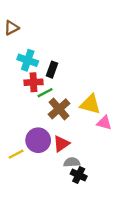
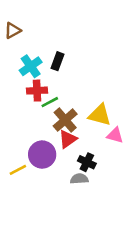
cyan cross: (28, 60) -> (31, 66), turned 36
black rectangle: (52, 70) -> (57, 61), moved
red triangle: (61, 144) -> (68, 139), moved
black cross: (79, 175) -> (87, 162), moved

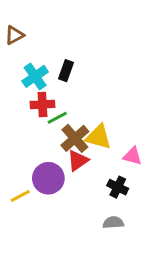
yellow triangle: (100, 115) -> (99, 137), moved
black cross: (87, 162) -> (118, 187), moved
gray semicircle: (79, 179) -> (113, 223), moved

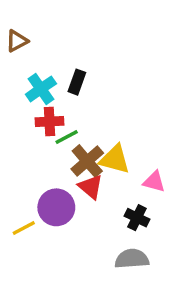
red triangle: (78, 161) -> (91, 187), turned -45
gray semicircle: (113, 223) -> (132, 259), size x1.4

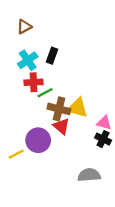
brown triangle: (17, 41) -> (24, 27), moved
brown cross: (87, 161) -> (59, 109), turned -35
black cross: (137, 218) -> (103, 139), moved

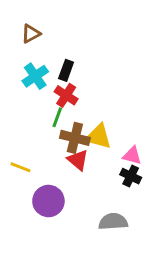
red cross: (34, 82) -> (66, 95), moved, turned 36
green line: (45, 93) -> (57, 117), turned -42
purple circle: (38, 140) -> (48, 201), moved
yellow line: (16, 154) -> (21, 167), moved, turned 49

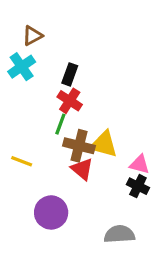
cyan cross: (35, 76) -> (22, 67), moved
yellow line: (21, 167) -> (22, 161), moved

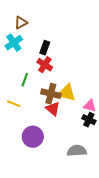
green line: (60, 124) -> (25, 80), moved

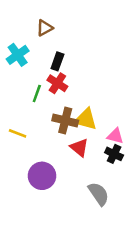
brown triangle: (21, 23) -> (45, 28), moved
green line: (25, 80) -> (37, 94), moved
red triangle: (53, 109) -> (79, 148), moved
gray semicircle: (77, 151) -> (99, 194), turned 60

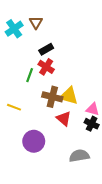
brown triangle: (45, 28) -> (36, 22), turned -32
cyan cross: (18, 55) -> (14, 29), moved
black rectangle: (57, 61) -> (46, 49), turned 40
gray semicircle: (99, 194) -> (79, 156), turned -66

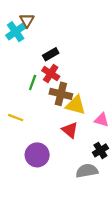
brown triangle: (36, 22) -> (27, 20), moved
brown cross: (52, 97) -> (61, 94), moved
black cross: (92, 124) -> (100, 150), moved, turned 32

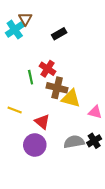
black rectangle: (51, 54) -> (59, 34), moved
green line: (33, 83) -> (31, 77), turned -32
red triangle: (70, 130) -> (42, 122), moved
gray semicircle: (87, 171) -> (74, 142), moved

